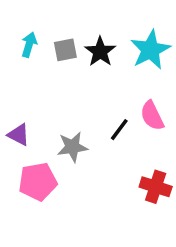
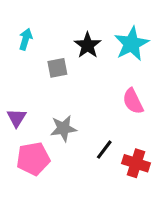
gray square: (65, 50) -> (57, 68), moved
black line: (119, 130) -> (104, 150), moved
purple triangle: (19, 135) -> (17, 118), turned 35

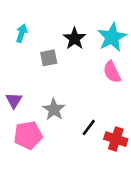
pink semicircle: (133, 101) -> (112, 72), moved
gray star: (63, 128) -> (54, 109), turned -30

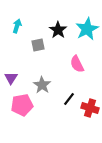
pink semicircle: (112, 72) -> (77, 64), moved

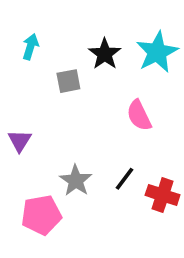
gray star: (42, 85) -> (76, 181), moved
pink pentagon: (22, 105) -> (41, 215), moved

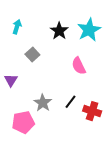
gray square: (68, 81) -> (32, 54), moved, turned -32

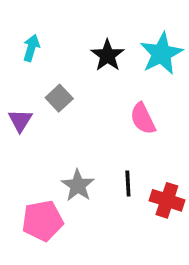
purple triangle: (11, 80) -> (20, 120), moved
black line: (71, 102) -> (128, 184), turned -40

